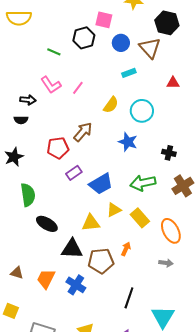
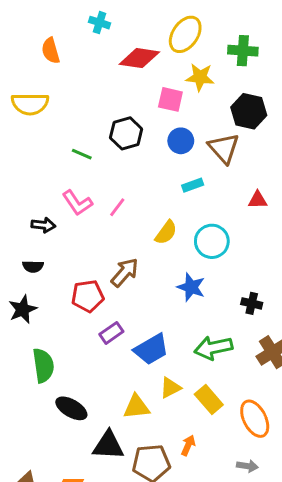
pink square: (104, 20) -> (170, 99), moved
black semicircle: (21, 120) -> (33, 266), moved

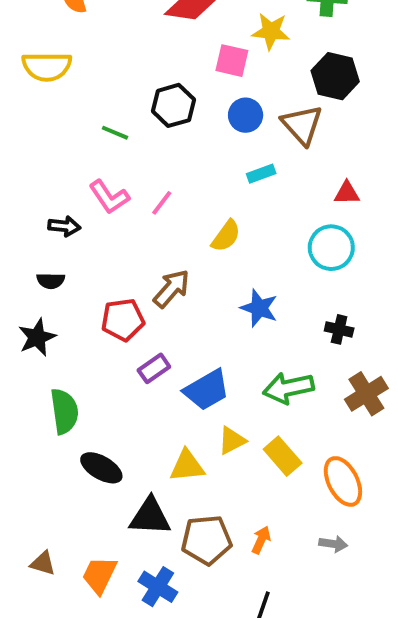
cyan circle: (212, 241) -> (331, 248), moved
orange arrow: (188, 445) -> (261, 540), moved

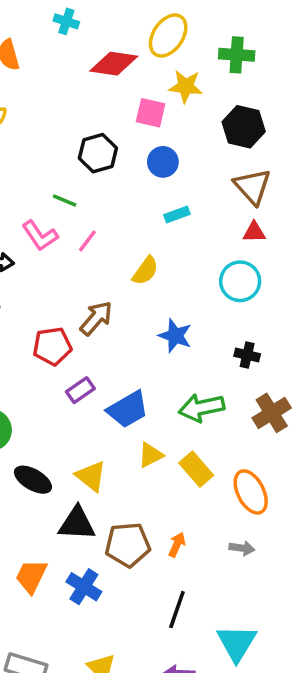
brown triangle: (302, 125) -> (252, 186), moved
green line: (115, 133) -> (65, 201), moved
yellow triangle: (187, 466) -> (91, 476), moved, turned 44

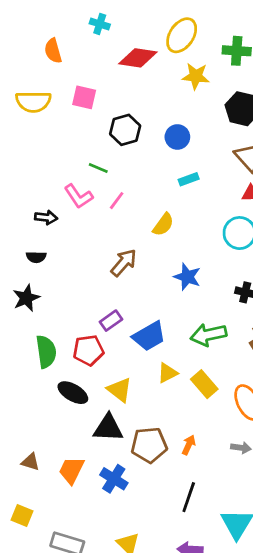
pink square: (151, 113) -> (84, 97), moved
red pentagon: (52, 346) -> (88, 350), moved

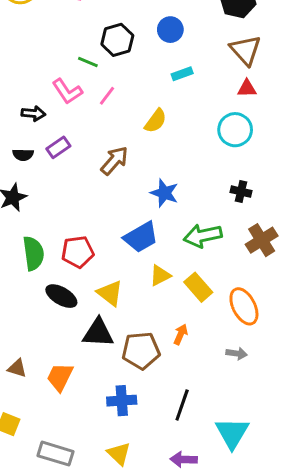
black hexagon: (125, 130) -> (117, 40), moved
blue star: (187, 277) -> (164, 193), moved
purple rectangle: (111, 321) -> (58, 147), moved
orange arrow: (189, 445) -> (181, 334), moved
blue cross: (114, 479) -> (122, 401), moved, turned -36

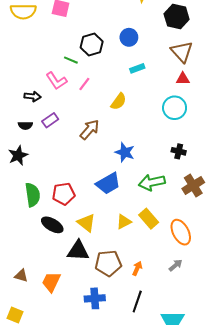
yellow triangle: (160, 275) -> (124, 222), moved
orange arrow: (181, 334) -> (137, 268), moved
gray arrow: (237, 353) -> (176, 265), turned -48

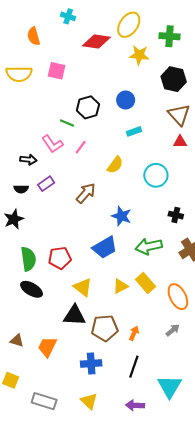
cyan circle: (175, 108) -> (156, 175), moved
black ellipse: (52, 225) -> (32, 289), moved

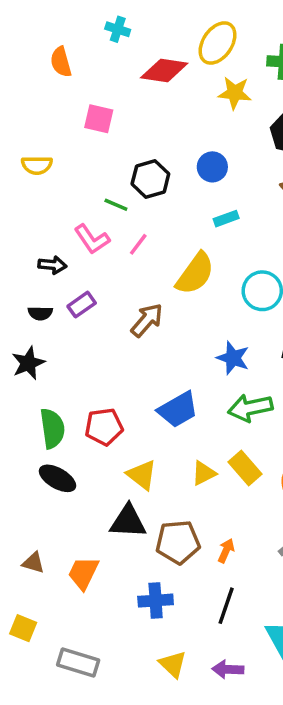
yellow semicircle: (19, 74) -> (37, 165), moved, size x0.7
yellow semicircle: (115, 165) -> (195, 274), size x1.5
blue star: (121, 216) -> (233, 358), moved
yellow triangle: (89, 401) -> (173, 664), moved

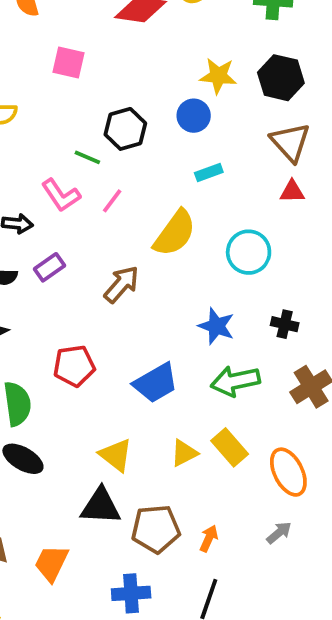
yellow star: (235, 93) -> (218, 76), moved
red pentagon: (104, 427) -> (74, 366), moved

